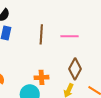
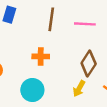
orange cross: (41, 77) -> (41, 56), moved

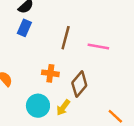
brown diamond: (89, 63) -> (79, 84), moved
yellow arrow: (79, 89) -> (63, 108), moved

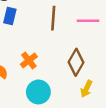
orange cross: (50, 73) -> (29, 60), moved, turned -35
yellow arrow: (63, 108) -> (86, 89), moved

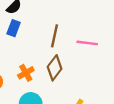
brown diamond: (76, 62) -> (55, 68), moved

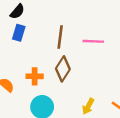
orange cross: (26, 73) -> (35, 76), turned 35

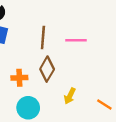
yellow arrow: (88, 106) -> (70, 96), moved

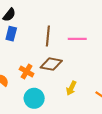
brown diamond: (47, 69) -> (51, 64), turned 70
orange cross: (19, 78) -> (27, 71), turned 32

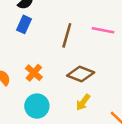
pink line: (77, 39) -> (103, 30), moved
brown diamond: (51, 64) -> (81, 74), moved

